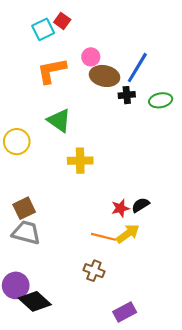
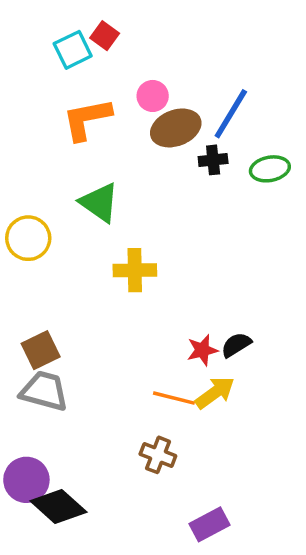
brown ellipse: (105, 76) -> (176, 128), turned -32

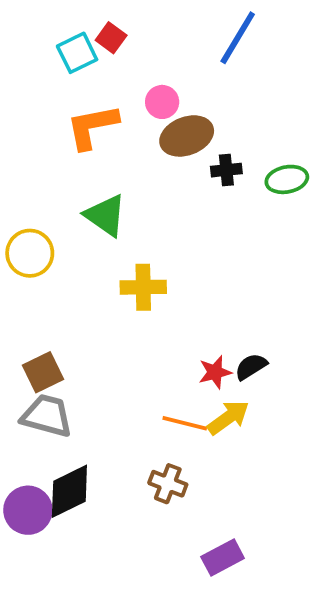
blue line: (231, 114) -> (238, 38), moved
black diamond: (58, 507) -> (69, 491), moved, turned -68

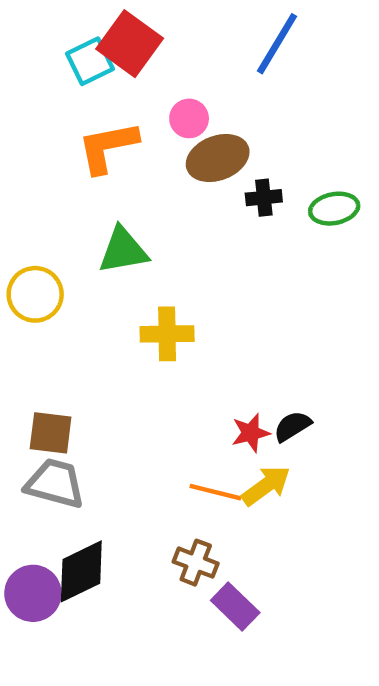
red square: (111, 38) -> (130, 44), size x1.8
green triangle: (105, 215) -> (123, 250), turned -45
brown square: (43, 372) -> (51, 433), turned 33
purple rectangle: (223, 557) -> (235, 607), moved, turned 72

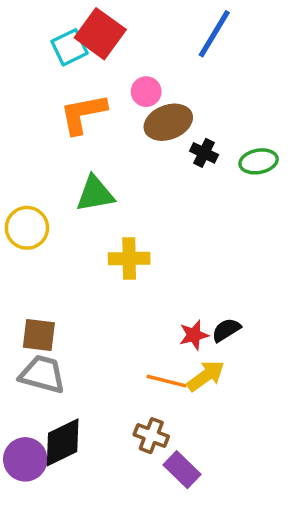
black cross: (264, 198) -> (204, 153), turned 32

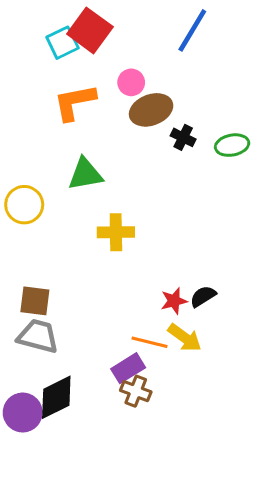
yellow arrow: (206, 376) -> (185, 338), turned 72
purple rectangle: (182, 470) -> (128, 368), moved, turned -76

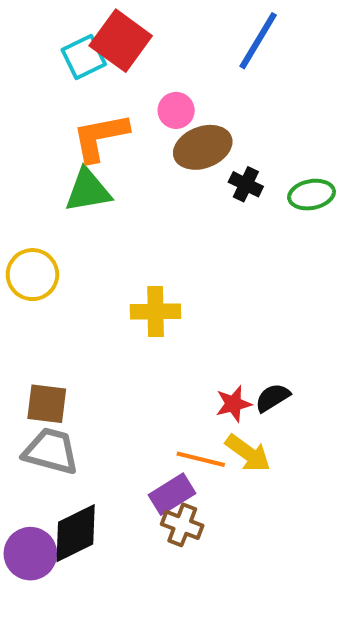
green triangle: (85, 174) -> (88, 190), moved

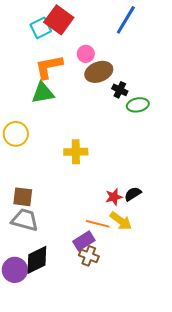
green ellipse: (311, 195) -> (138, 105), moved

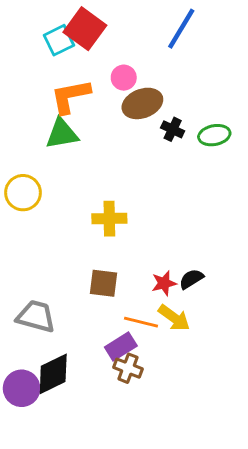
green ellipse: (138, 105) -> (214, 135), moved
brown square: (23, 197) -> (104, 283), moved

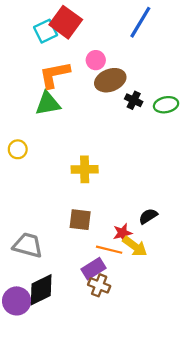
yellow circle: (23, 193) -> (18, 149), size x0.7
red star: (164, 283) -> (123, 233), moved

